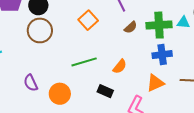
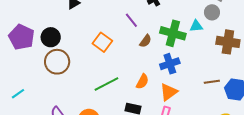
green cross: (159, 25) -> (173, 33), turned 30
blue cross: (162, 55) -> (170, 64), moved
orange triangle: (155, 83) -> (169, 92), moved

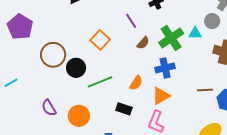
green cross: (173, 33) -> (171, 38), turned 35
black circle: (51, 37) -> (76, 68), moved

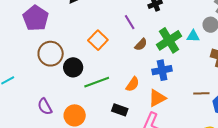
purple pentagon: (20, 27) -> (36, 18), moved

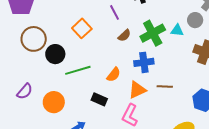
brown line: (201, 93) -> (165, 87), moved
purple semicircle: (45, 107) -> (25, 91), turned -114

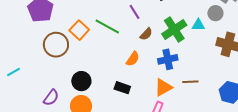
orange square: (82, 28) -> (79, 30), moved
black circle: (55, 54) -> (81, 81), moved
green line: (78, 70) -> (107, 26), moved, turned 50
orange semicircle: (114, 75) -> (133, 59), moved
black rectangle: (99, 99) -> (122, 88), moved

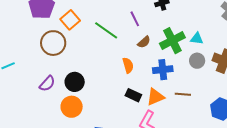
gray circle: (215, 13) -> (197, 61), moved
orange square: (79, 30) -> (70, 20), moved
orange semicircle: (133, 59) -> (128, 65), turned -56
black rectangle: (122, 88) -> (133, 95), moved
purple semicircle: (51, 98) -> (47, 84), moved

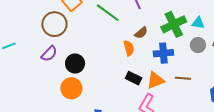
brown semicircle: (144, 42) -> (141, 33), moved
purple semicircle: (47, 84) -> (49, 54), moved

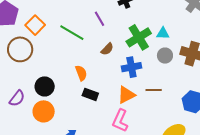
orange semicircle: (129, 48) -> (81, 73), moved
purple semicircle: (49, 54) -> (17, 98), moved
black rectangle: (134, 78) -> (90, 94), moved

